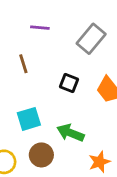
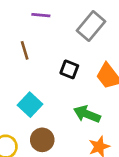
cyan square: (29, 119) -> (30, 105), turned -30
green arrow: (70, 133) -> (87, 114), moved

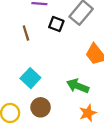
black square: (69, 69) -> (56, 24), moved

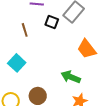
cyan square: (30, 78) -> (17, 63), moved

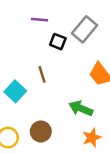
brown line: (25, 30) -> (42, 74), moved

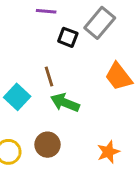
green arrow: (81, 108) -> (65, 103), moved

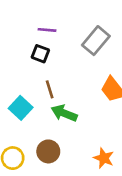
black square: (68, 37) -> (40, 54), moved
orange star: (108, 152) -> (104, 158), turned -30

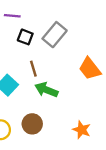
purple line: (47, 30) -> (12, 16), moved
gray rectangle: (96, 41) -> (55, 35), moved

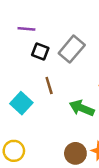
green arrow: (46, 90) -> (82, 108), moved
brown circle: (32, 124) -> (75, 153), moved

